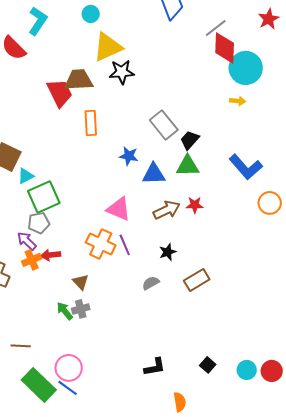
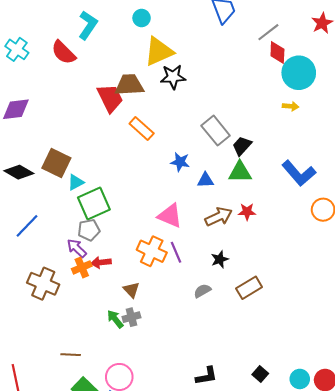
red diamond: (225, 48) -> (277, 52), size x0.7
orange rectangle: (91, 123) -> (142, 129), turned -45
blue triangle: (154, 174) -> (205, 180), size x0.7

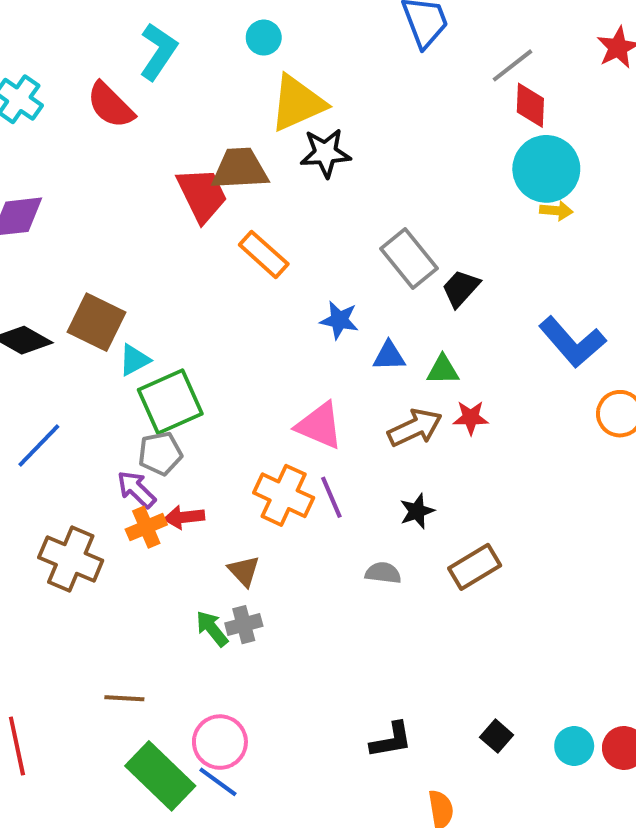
cyan circle: (299, 73) -> (546, 169), moved
green triangle: (240, 172) -> (443, 370), moved, size x0.7
gray semicircle: (202, 291) -> (383, 573), turned 36

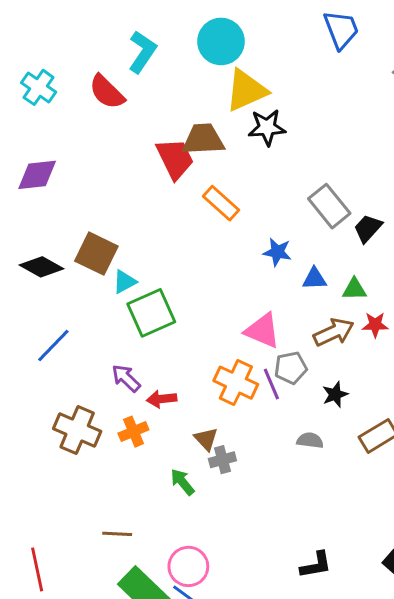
cyan circle: (264, 38) -> (221, 41), size x1.8
gray pentagon: (160, 453) -> (291, 368), moved
orange cross: (146, 527) -> (133, 432), moved
gray cross: (244, 625) -> (222, 460), moved

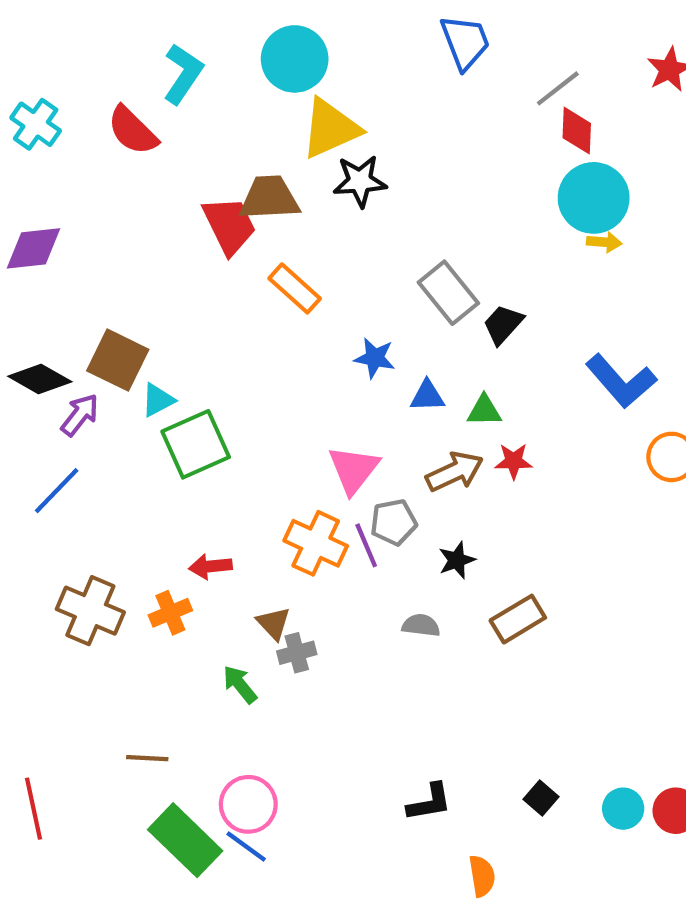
pink triangle: (263, 331) -> (354, 470), turned 45
purple arrow: (126, 378) -> (80, 415), moved, turned 84

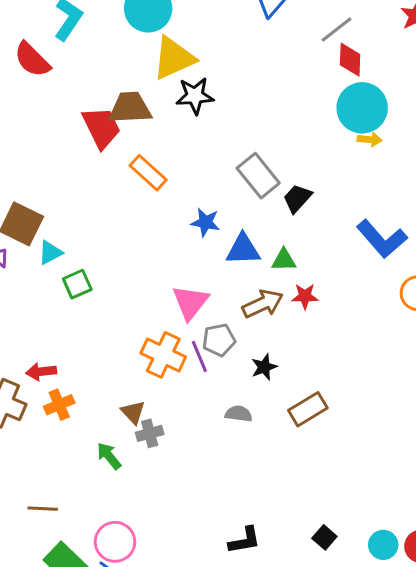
blue triangle: (427, 396) -> (243, 249), size x1.4
green square: (196, 444) -> (77, 284), size x0.6
red arrow: (210, 566) -> (41, 372), moved

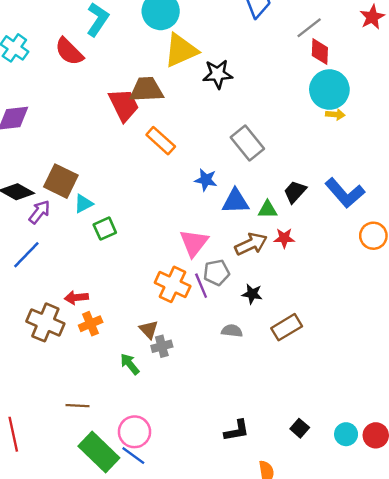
black star: (195, 96) -> (218, 74), moved
black trapezoid: (297, 198) -> (295, 192), moved
black star: (264, 367) -> (252, 294), turned 30

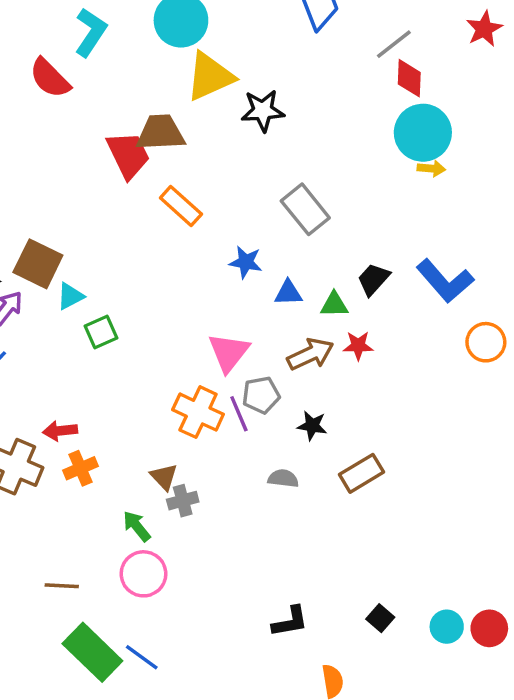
blue triangle: (236, 201) -> (288, 293), size x0.7
pink circle: (134, 432) -> (144, 574), moved

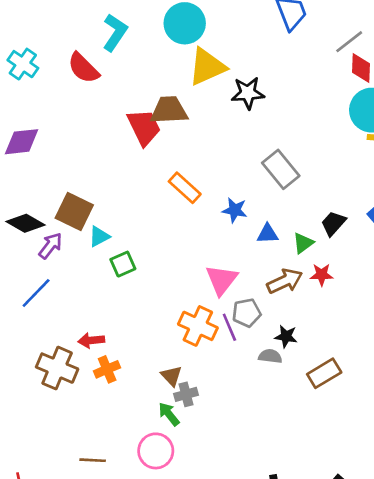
orange rectangle: (181, 206) -> (185, 188), moved
green triangle: (334, 305) -> (303, 243), turned -35
gray semicircle: (283, 478) -> (270, 356), moved
green arrow: (137, 526) -> (169, 414), moved

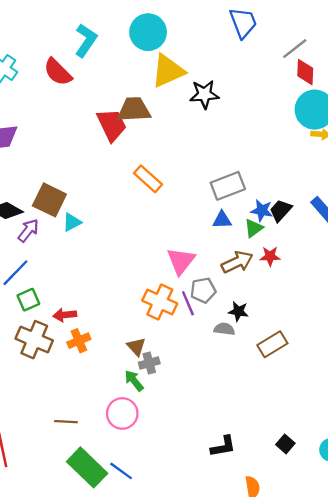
gray rectangle: (281, 169) -> (228, 186), moved, turned -72
blue star: (235, 210) -> (262, 210), moved
green square: (123, 264) -> (28, 300), moved

